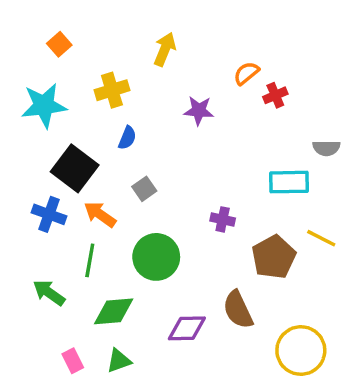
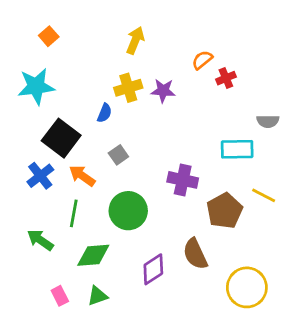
yellow cross: (112, 90) -> (128, 88), moved
blue cross: (49, 214) -> (40, 176), turned 32
purple cross: (223, 219) -> (183, 180), size x1.5
purple diamond: (187, 328) -> (153, 269), turned -32

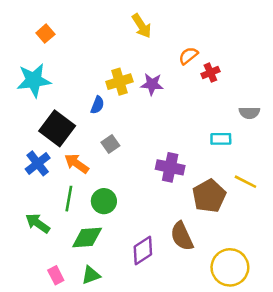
yellow arrow: (135, 40) -> (142, 26), moved, turned 125
cyan rectangle: (237, 149) -> (221, 139), size x0.7
green circle: (128, 211) -> (104, 201), moved, size x0.7

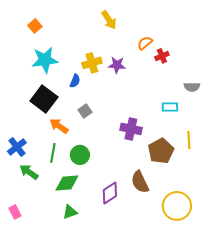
cyan star: (34, 80) -> (45, 60), moved
blue cross: (38, 163) -> (17, 147), moved
yellow line: (245, 182) -> (189, 140), turned 60
pink rectangle: (56, 275) -> (15, 212), moved

